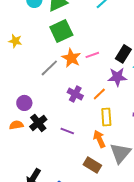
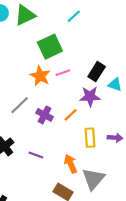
green square: (61, 31) -> (50, 47), moved
gray line: (49, 68) -> (20, 105), moved
yellow rectangle: (106, 117) -> (90, 138), moved

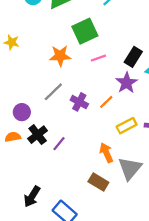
orange star: (40, 76) -> (60, 56), moved, turned -30
purple star: (90, 96) -> (127, 83), turned -30
yellow rectangle: (90, 138) -> (127, 126), turned 66
purple line: (36, 155) -> (59, 144), moved, turned -72

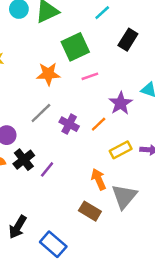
black rectangle: (133, 57) -> (128, 40), moved

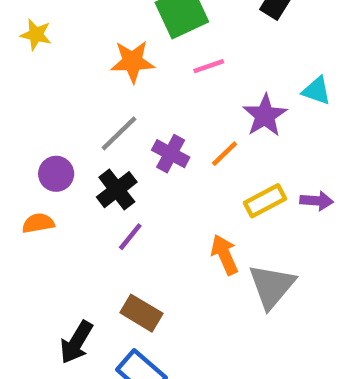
black cross: (24, 160) -> (117, 190), moved
brown rectangle: (90, 211) -> (141, 313), moved

